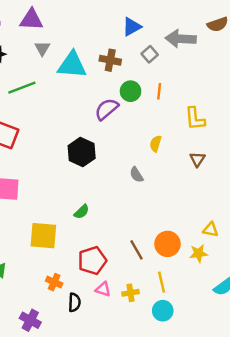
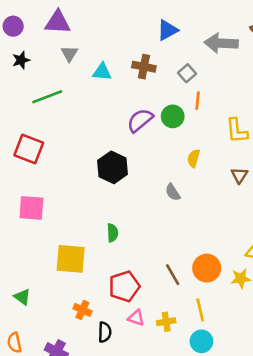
gray square: (150, 54) -> (187, 73), moved
cyan triangle: (72, 65) -> (102, 72), size x0.6
green circle: (131, 91) -> (173, 116), moved
green semicircle: (82, 212) -> (113, 233), turned -49

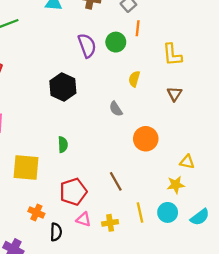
purple semicircle: (140, 120) -> (87, 46), turned 110
orange circle: (207, 268) -> (146, 139), moved
cyan circle: (201, 341) -> (168, 212), moved

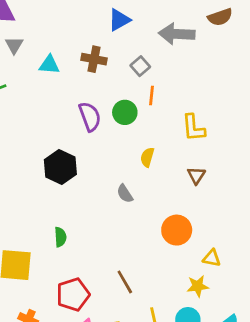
orange circle: (146, 139) -> (177, 230), moved

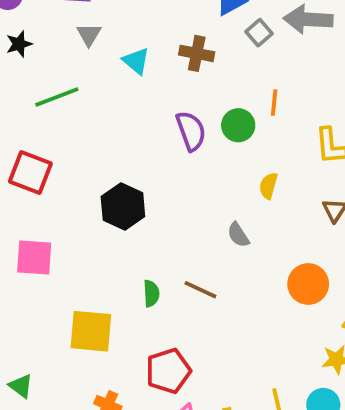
cyan triangle: (49, 65) -> (136, 61), turned 35
gray square: (140, 66) -> (259, 33), moved
black hexagon: (60, 167) -> (123, 207), moved
brown line: (125, 282) -> (200, 290), moved, turned -35

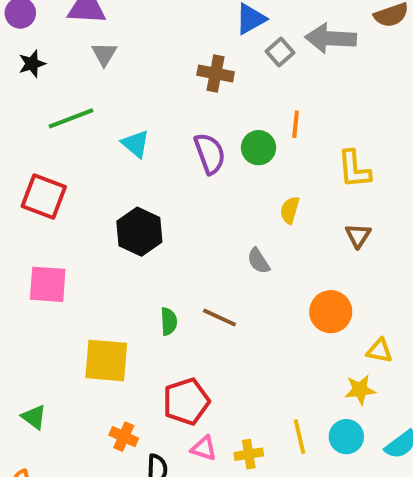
cyan triangle: (136, 61) -> (135, 144), moved

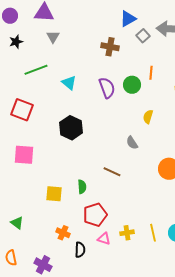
green semicircle: (169, 321) -> (82, 187), moved
yellow square: (106, 360) -> (54, 194), size x0.7
yellow cross: (249, 454) -> (127, 233), moved

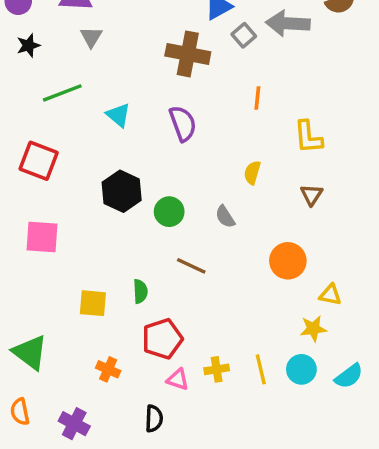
brown cross: (110, 47) -> (188, 54), size x1.4
green circle: (132, 85) -> (169, 212), moved
green triangle: (17, 223) -> (30, 352), size x1.6
black semicircle: (80, 250) -> (154, 419), moved

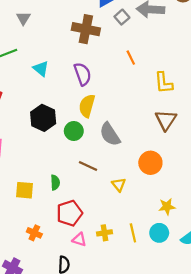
orange line: (257, 98) -> (131, 58), turned -32
yellow semicircle: (252, 173) -> (87, 106), moved, size x1.5
brown triangle: (312, 195) -> (166, 120), size x1.5
gray semicircle: (225, 217) -> (110, 134), size x1.6
yellow triangle: (330, 295) -> (119, 185), moved, turned 40

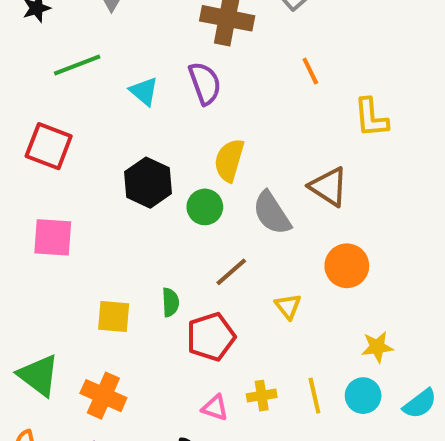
purple semicircle: (83, 74) -> (205, 83), moved
brown triangle: (166, 120) -> (329, 187), moved, turned -30
brown line: (88, 166) -> (231, 272), turned -66
red pentagon: (69, 213) -> (211, 337), moved
orange cross: (34, 233) -> (103, 396), moved, size x1.5

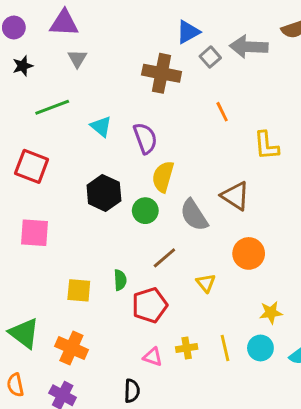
purple semicircle: (205, 83) -> (145, 138), moved

